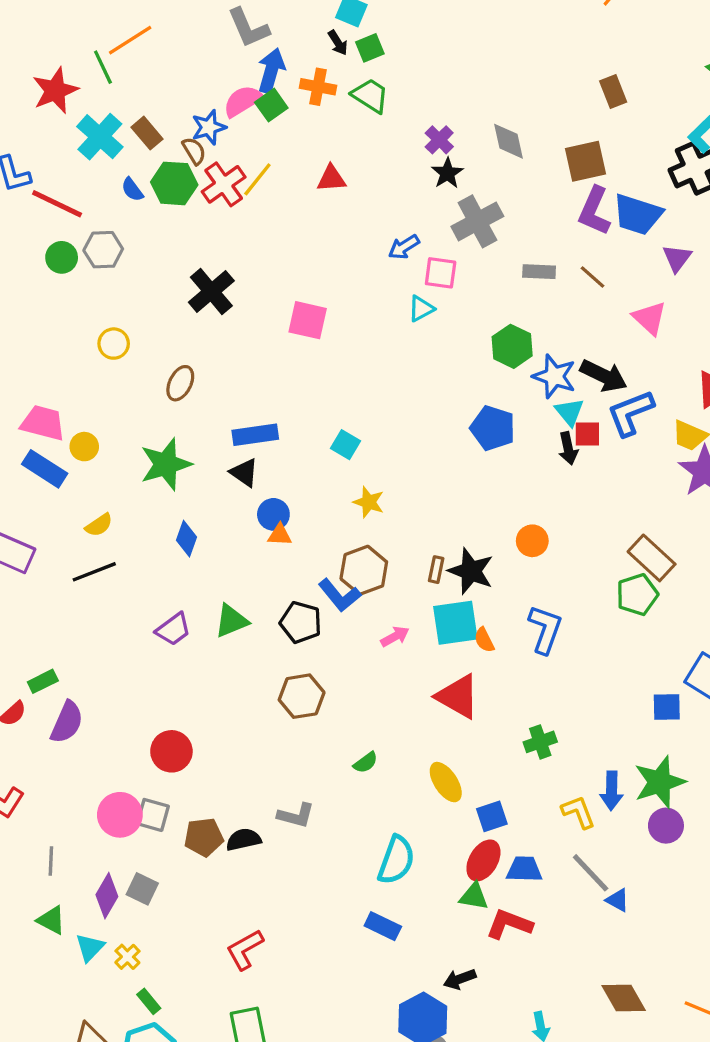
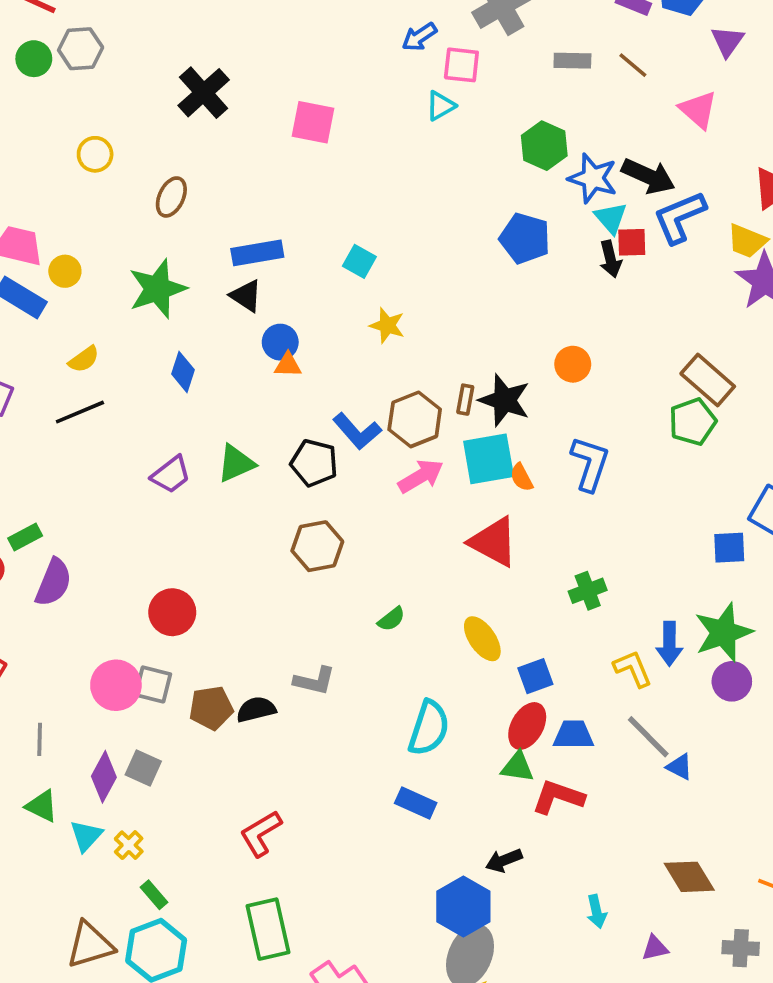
brown hexagon: (364, 570) -> (415, 419), moved
pink arrow: (395, 636) -> (421, 476), size x1.4

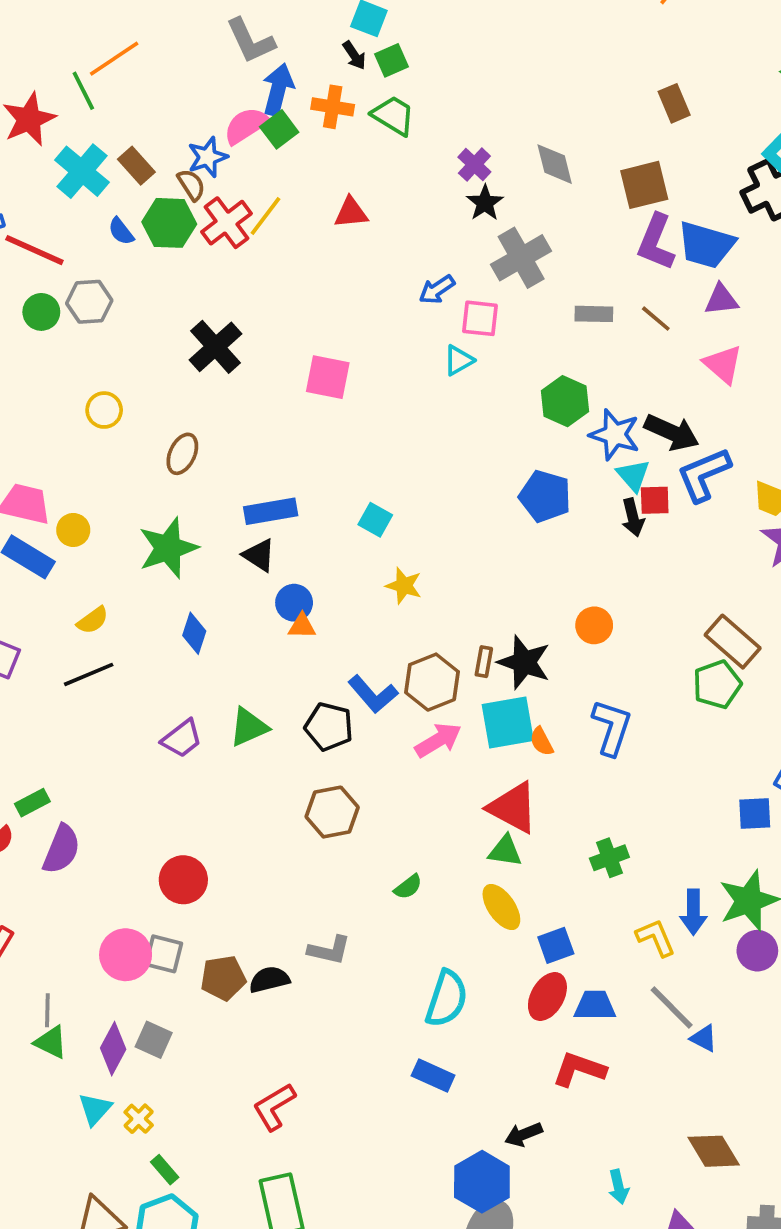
purple triangle: (727, 41) -> (721, 300), moved, turned 48
green triangle: (517, 767) -> (505, 851), moved
green triangle: (42, 806) -> (51, 1042), moved

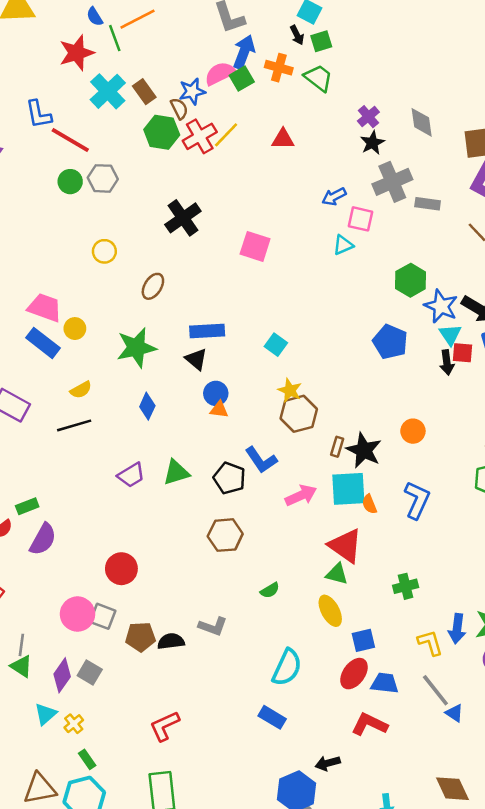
blue semicircle: (121, 231) -> (95, 17), moved
gray rectangle: (594, 314) -> (428, 204), moved
brown hexagon: (432, 682) -> (299, 414), moved

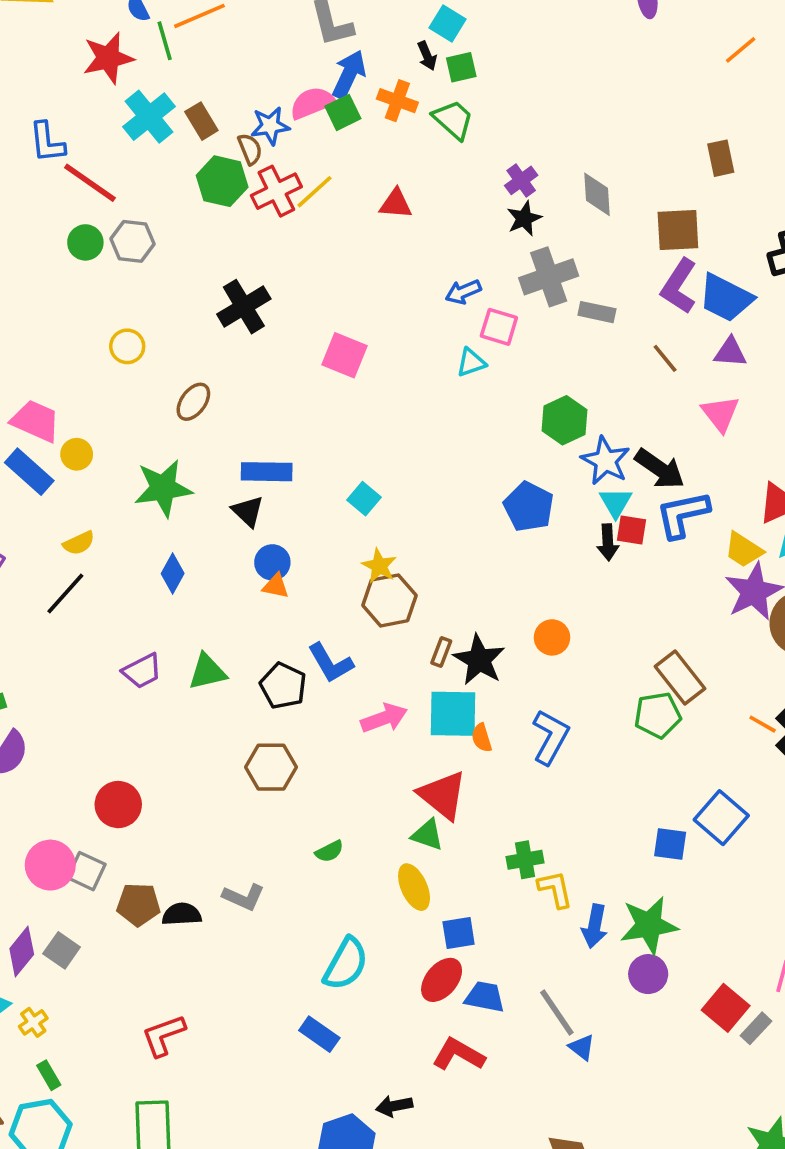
black line: (74, 425) -> (65, 594), turned -36
yellow L-shape: (430, 643) -> (555, 889), moved

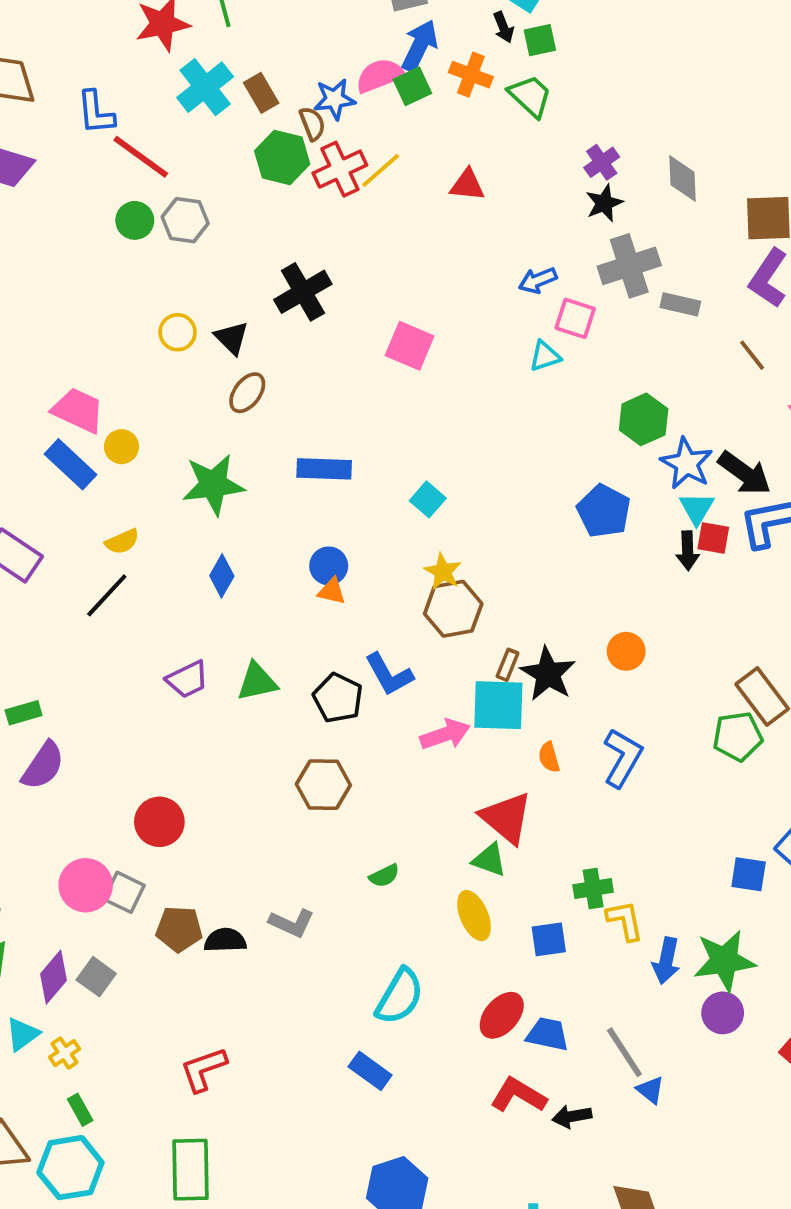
black triangle: (248, 511) -> (232, 338), moved
cyan square: (453, 714) -> (498, 705), moved
blue square: (459, 933) -> (549, 939), moved
black arrow: (394, 1106) -> (572, 1116), moved

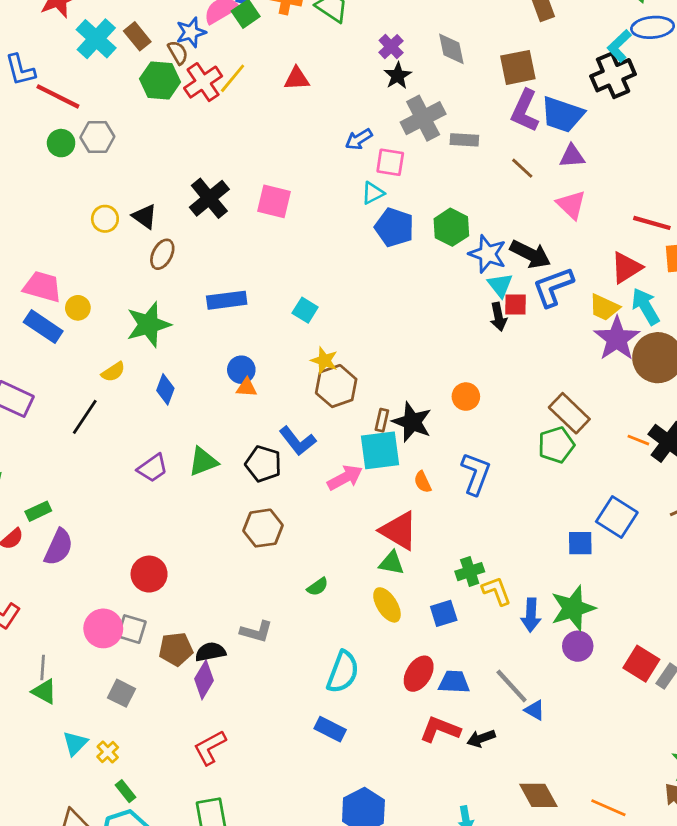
black cross: (303, 292) -> (209, 198), moved
blue pentagon: (604, 511) -> (394, 227), moved
yellow semicircle: (122, 542) -> (113, 372), moved
purple diamond: (53, 977) -> (204, 680), moved

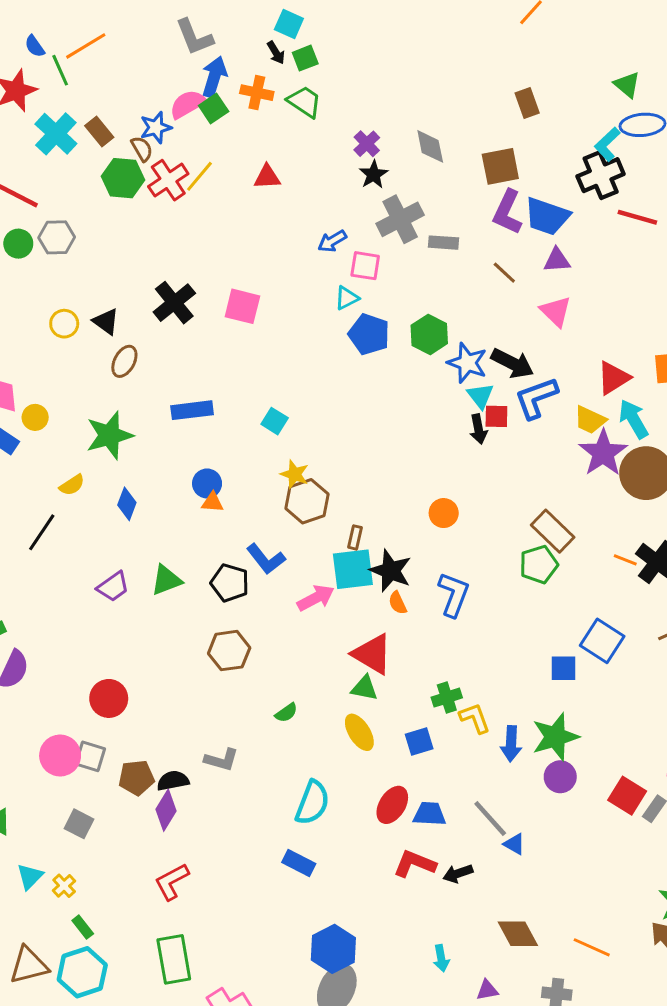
red line: (652, 223) -> (637, 217), moved
black star: (412, 422) -> (391, 571), moved

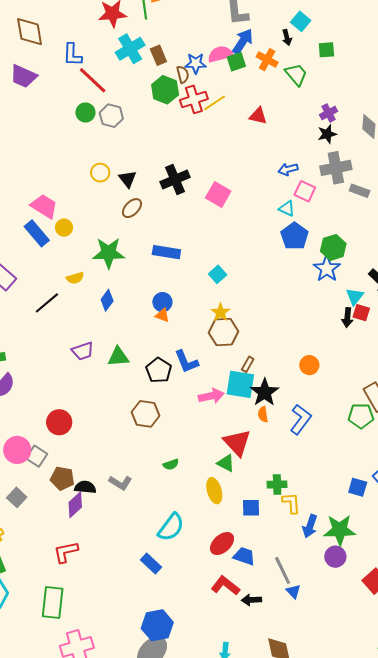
green square: (305, 58) -> (326, 50), moved
cyan triangle: (347, 298) -> (287, 209), turned 36
blue star: (467, 363) -> (327, 269), moved

